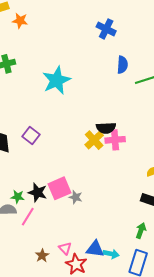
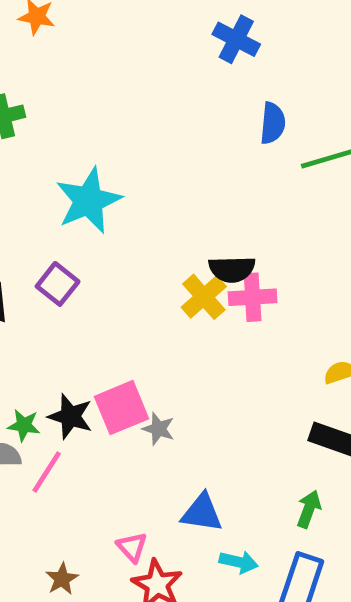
cyan star: (57, 80) -> (88, 201), moved
blue triangle: (95, 249) -> (202, 513), moved
brown star: (42, 255) -> (62, 579), moved

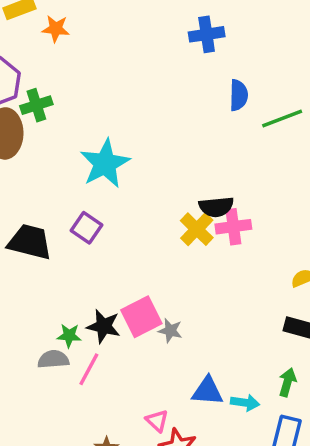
blue cross: (236, 39) -> (207, 34), turned -32
cyan arrow: (239, 562) -> (245, 403), moved

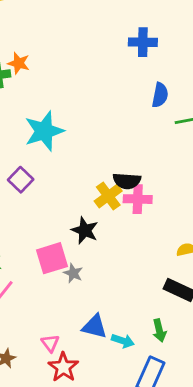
orange star: (56, 29) -> (19, 63), moved
black star: (104, 326) -> (85, 230), moved
green arrow: (287, 382) -> (159, 330), turned 140

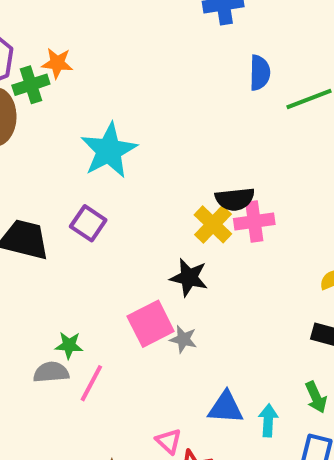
cyan arrow: (123, 341) -> (268, 420), turned -95

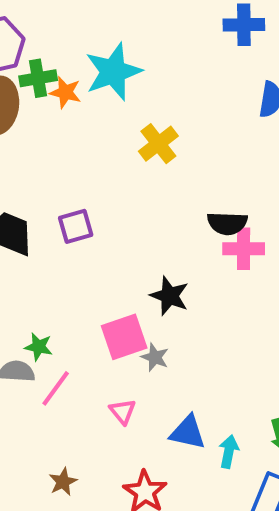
orange star: (57, 63) -> (65, 92), moved
cyan star: (109, 151) -> (113, 72), moved
purple square: (88, 223) -> (76, 226), turned 32
yellow cross: (213, 224) -> (158, 144), moved
pink triangle: (169, 441) -> (123, 411), moved

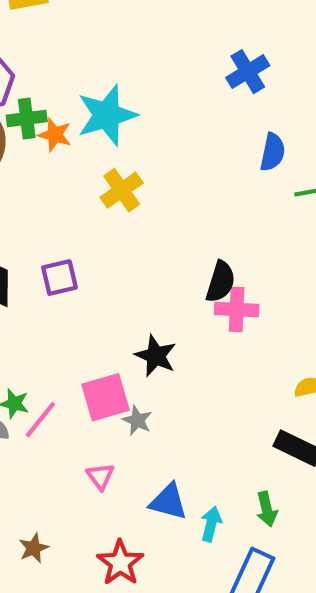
blue cross: (244, 25) -> (248, 72), turned -33
yellow cross: (158, 144) -> (122, 190), moved
black semicircle: (227, 223) -> (221, 282), turned -78
pink line: (56, 388) -> (40, 420), moved

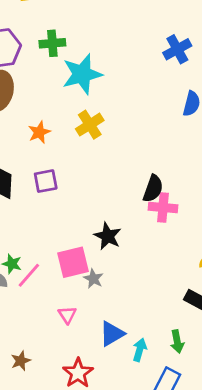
green cross: (27, 118) -> (52, 43), moved
orange star: (55, 135) -> (39, 132), moved, turned 30
blue triangle: (168, 502) -> (112, 334), turned -48

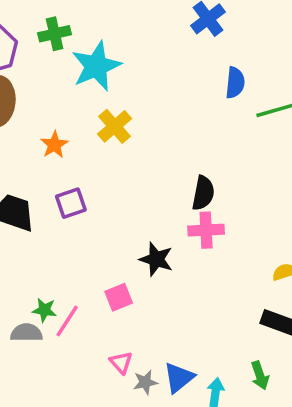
pink cross: (163, 208) -> (206, 230), moved
pink square: (73, 262) -> (119, 297), size x0.7
gray star: (93, 279) -> (145, 382), moved, turned -30

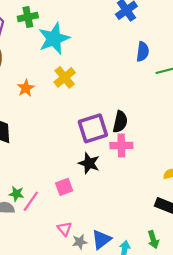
purple square: (71, 203) -> (93, 128), moved, size x1.5

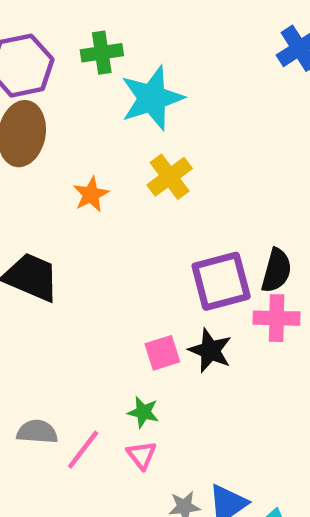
pink square: (64, 187) -> (162, 353), moved
green star: (16, 194) -> (143, 412), moved
pink line: (31, 201) -> (83, 450), moved
pink triangle: (65, 229) -> (142, 455), moved

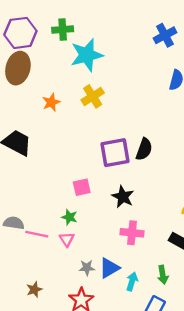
pink cross: (277, 318) -> (132, 233), moved
black star: (210, 350) -> (123, 197), moved
pink line: (83, 450) -> (37, 234), turned 60

